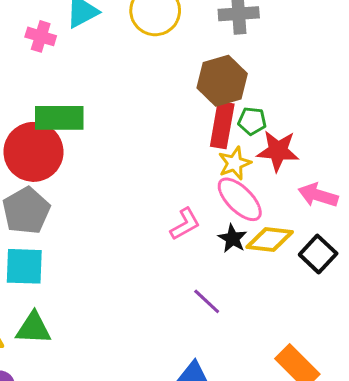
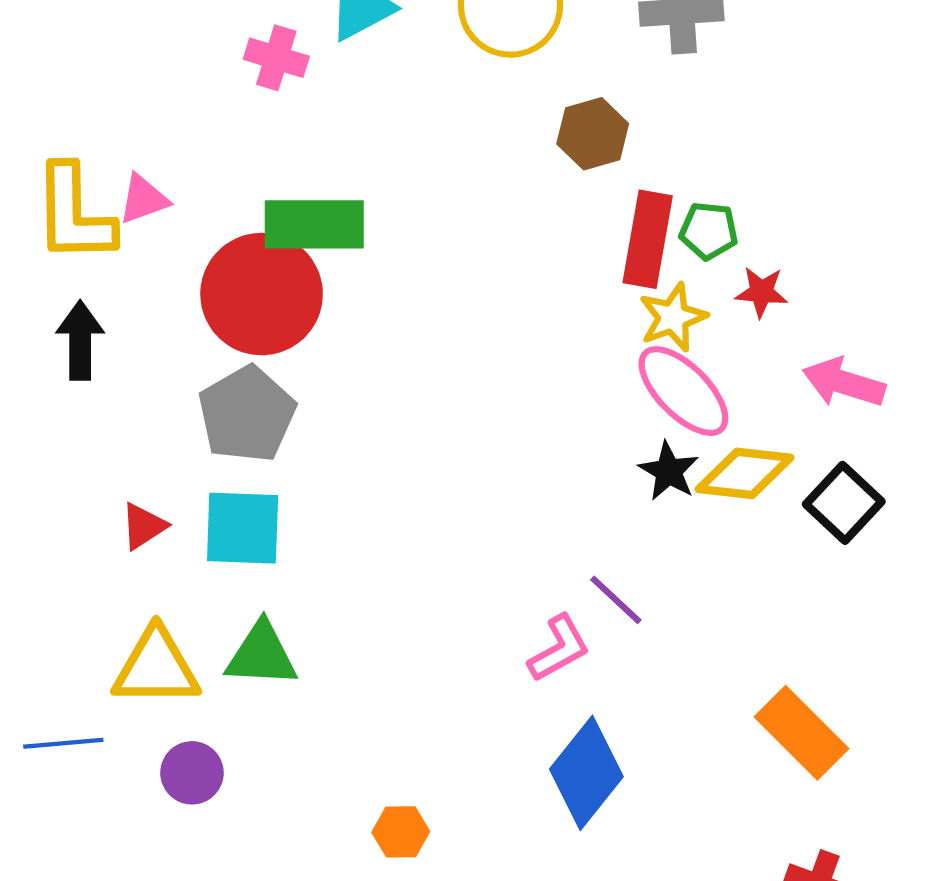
brown hexagon: (222, 81) -> (593, 134), moved, size x0.7
red star: (278, 151) -> (761, 292), size x0.6
pink L-shape: (185, 224) -> (559, 648), moved

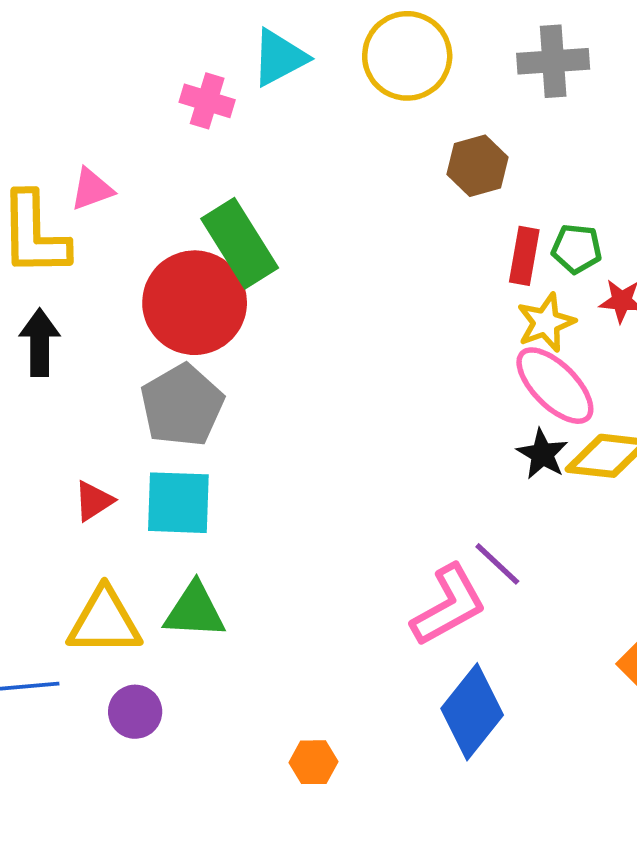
pink triangle: (143, 199) -> (92, 189), moved
green rectangle: (314, 224) -> (240, 243), turned 58
red rectangle: (648, 239) -> (524, 256), size x0.7
pink L-shape: (559, 648) -> (449, 605), size x1.4

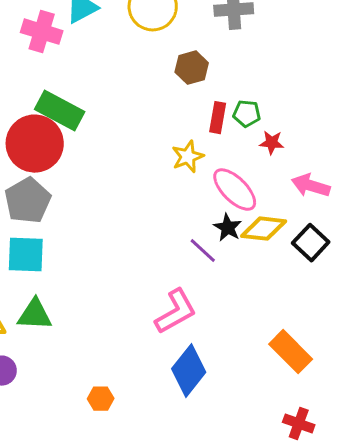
pink cross: (207, 101) -> (42, 32), size x1.4
green rectangle: (240, 243) -> (60, 111), turned -30
yellow star: (546, 323) -> (188, 157), moved
purple line: (497, 564) -> (203, 251), moved

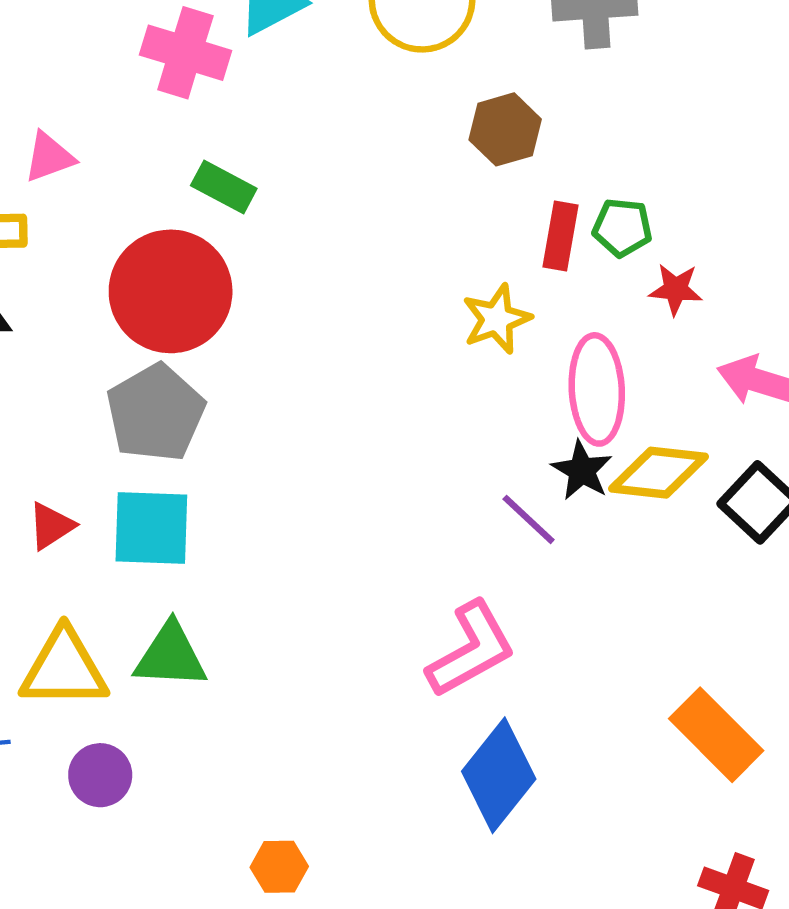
green rectangle: (60, 111) -> (224, 187), moved, size x0.6
pink ellipse: (235, 190) -> (597, 389), turned 42
orange hexagon: (101, 399) -> (279, 867), moved

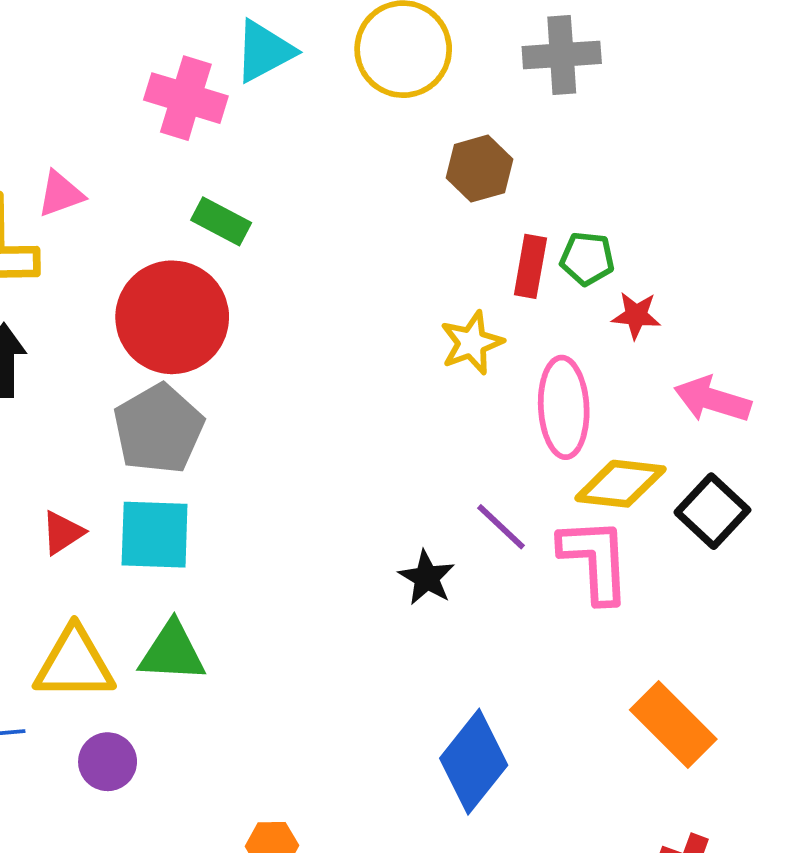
black star: (582, 470) -> (427, 578), moved
pink L-shape: (471, 649) -> (595, 560), moved, turned -64

